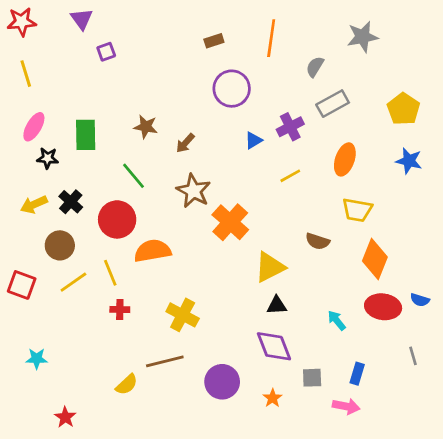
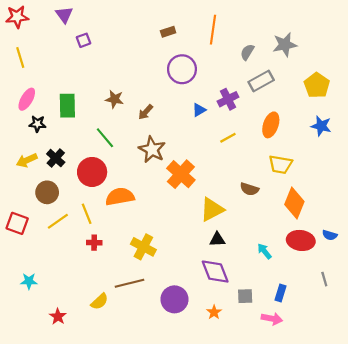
gray star: (363, 37) -> (285, 45), moved
red star: (65, 417) -> (58, 316), moved

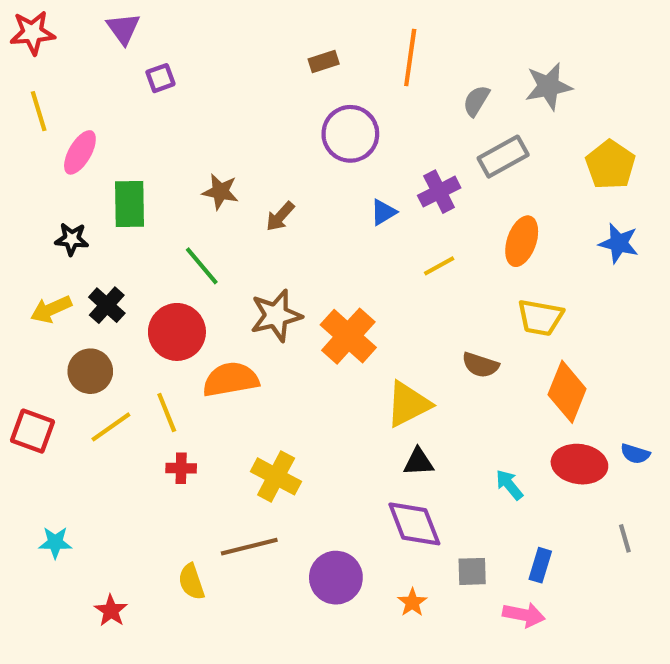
pink ellipse: (27, 99) -> (80, 152), moved
brown star: (152, 150) -> (276, 315), moved, turned 30
yellow semicircle: (100, 302) -> (191, 582), turned 114

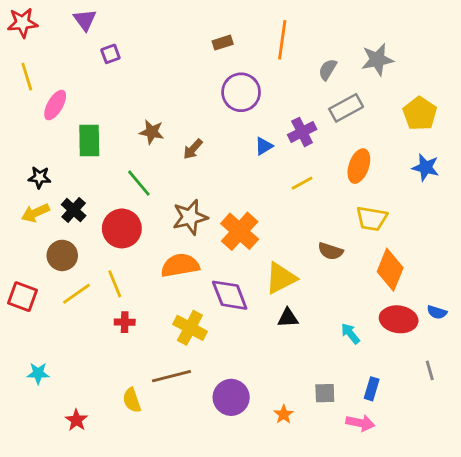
black star: (72, 239) -> (40, 177), moved
orange semicircle: (231, 379) -> (180, 265), moved
purple diamond: (414, 524) -> (230, 295), moved

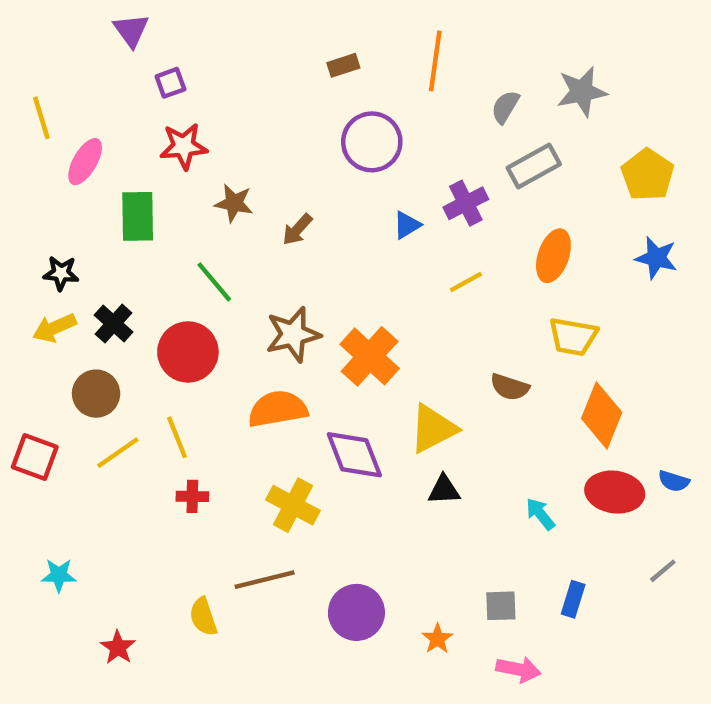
red star: (23, 23) -> (184, 146), moved
gray line: (430, 370) -> (663, 571), turned 66
pink arrow: (360, 423) -> (518, 669), moved

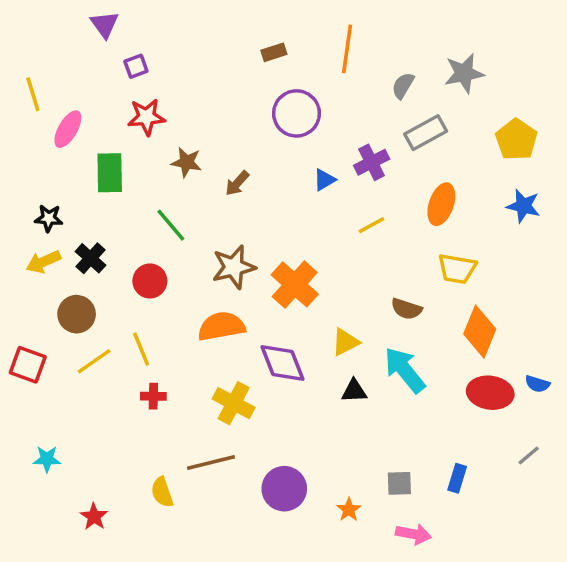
red circle: (188, 352) -> (150, 281), size x0.7
yellow triangle: (433, 429) -> (345, 342), size x0.7
cyan arrow: (540, 514) -> (405, 370), moved, size x1.8

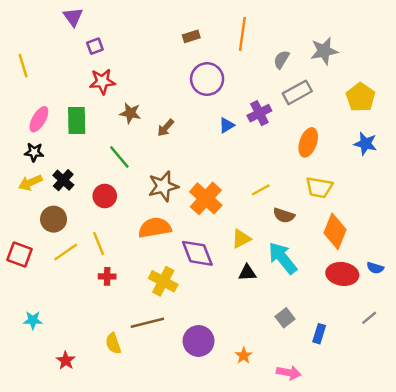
pink ellipse: (68, 129) -> (39, 119), moved
yellow line: (372, 225) -> (261, 190), moved
gray square: (399, 483) -> (285, 318), moved, turned -36

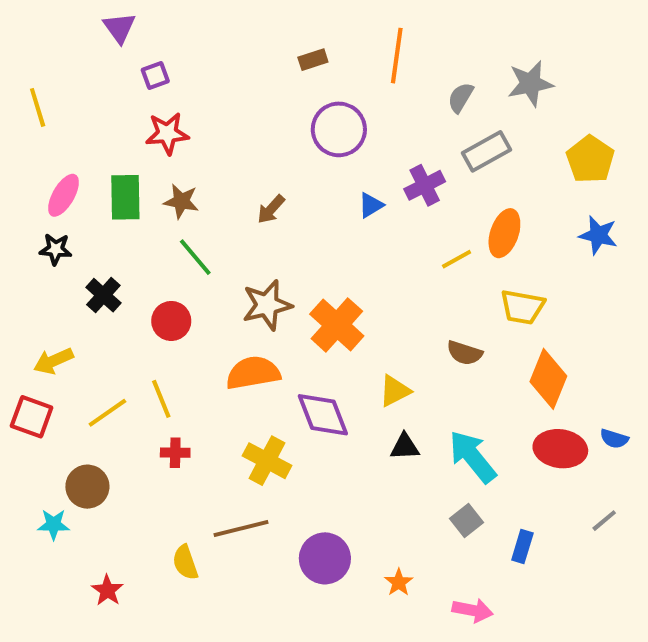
brown star: (130, 113) -> (181, 201), moved
yellow arrow: (30, 183) -> (54, 361), moved
yellow line: (261, 190) -> (457, 259), moved
brown circle: (54, 219) -> (87, 487), moved
cyan arrow: (283, 258) -> (473, 457), moved

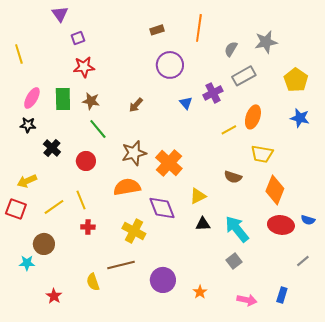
blue triangle: (371, 205) -> (186, 103), turned -40
blue rectangle: (522, 546) -> (282, 295), moved
pink arrow: (473, 610) -> (247, 300), moved

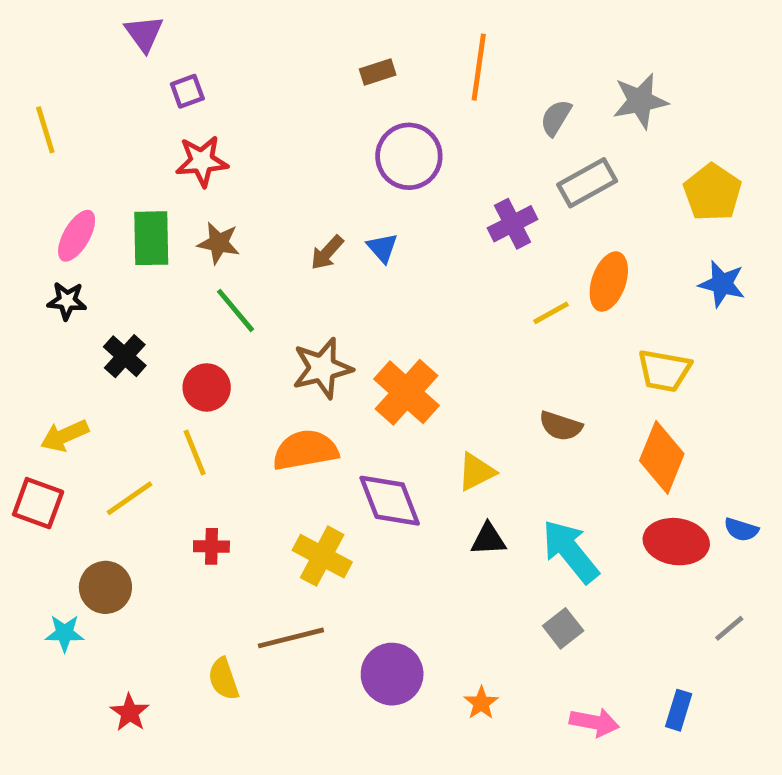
blue triangle: (186, 103) -> (382, 248), moved
yellow trapezoid: (262, 154) -> (664, 371), moved
yellow line: (81, 200) -> (195, 453), moved

